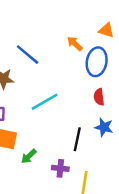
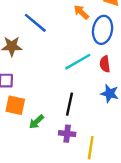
cyan line: (45, 102) -> (78, 62), moved
black line: (77, 139) -> (70, 104), moved

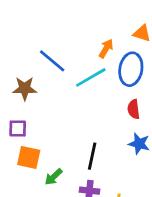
orange arrow: (81, 12) -> (106, 48), turned 77
cyan line: (78, 62) -> (91, 77), moved

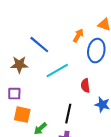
cyan line: (91, 77) -> (57, 71), moved
red semicircle: (134, 109) -> (85, 86), moved

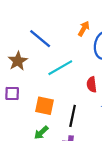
brown star: (19, 65) -> (18, 61), turned -30
orange square: (22, 115) -> (45, 106), moved

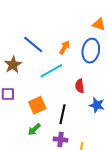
orange arrow: (84, 29) -> (65, 48), moved
orange square: (45, 106) -> (37, 105), turned -36

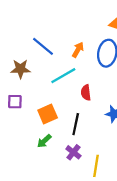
brown star: (13, 65) -> (20, 69), turned 30
red semicircle: (80, 86) -> (86, 93), moved
purple cross: (60, 140) -> (73, 152), turned 32

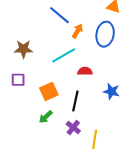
blue line: (43, 46) -> (59, 15), moved
red semicircle: (86, 93) -> (85, 71), turned 96

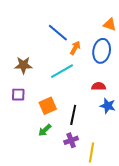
red semicircle: (85, 71) -> (99, 86), moved
purple cross: (73, 127) -> (71, 140), turned 32

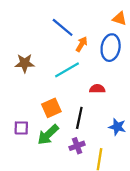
red semicircle: (99, 86) -> (97, 89), moved
purple square: (18, 95) -> (21, 128), moved
blue star: (108, 106) -> (117, 127), moved
green arrow: (45, 130) -> (48, 135), size x1.5

